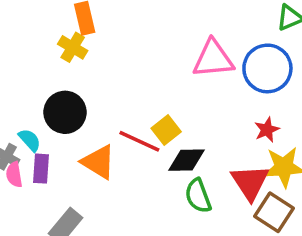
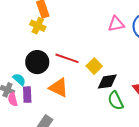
pink triangle: (213, 59) -> (116, 24), size x0.7
red line: (139, 141) -> (67, 58), moved

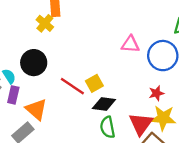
red line: (67, 58) -> (72, 86), moved
orange triangle: (59, 88) -> (36, 109), moved

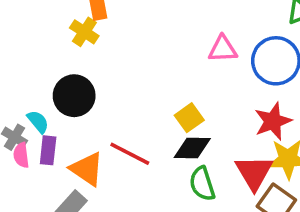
yellow square: (94, 83) -> (189, 118), moved
red line: (72, 86) -> (130, 154), moved
red star: (156, 93) -> (273, 121), size x1.5

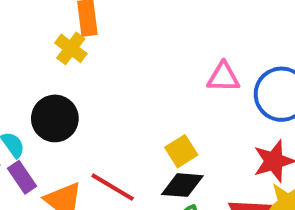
purple rectangle: (48, 150) -> (22, 177), turned -44

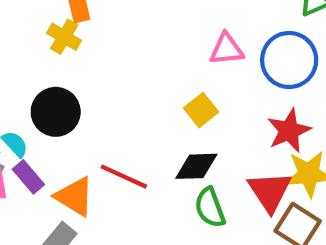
yellow square: (181, 151) -> (201, 110), moved

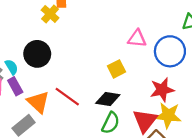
green semicircle: (210, 208) -> (111, 123), turned -145

